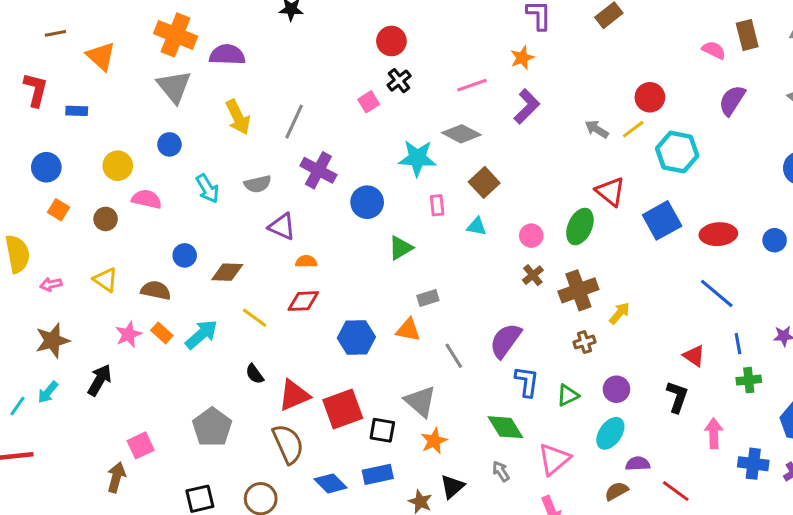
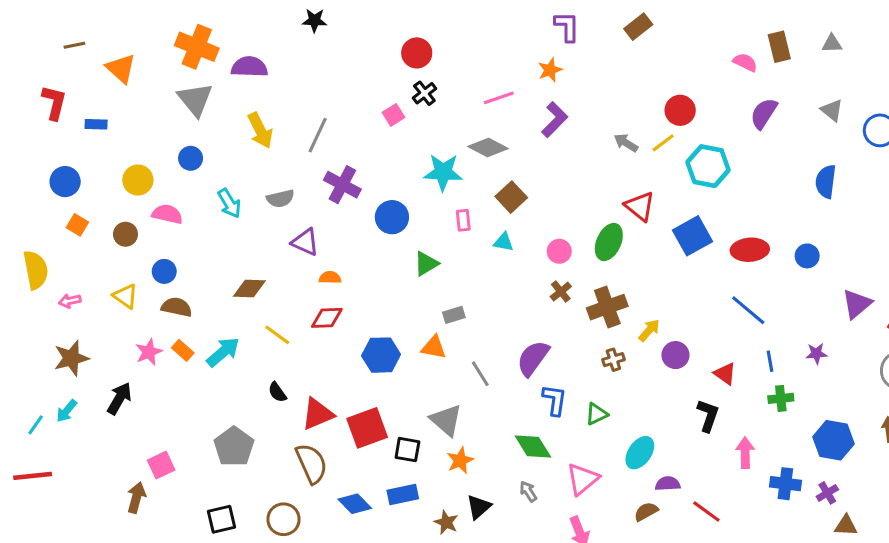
blue circle: (185, 255) -> (164, 271), moved
purple circle: (616, 389) -> (675, 355), moved

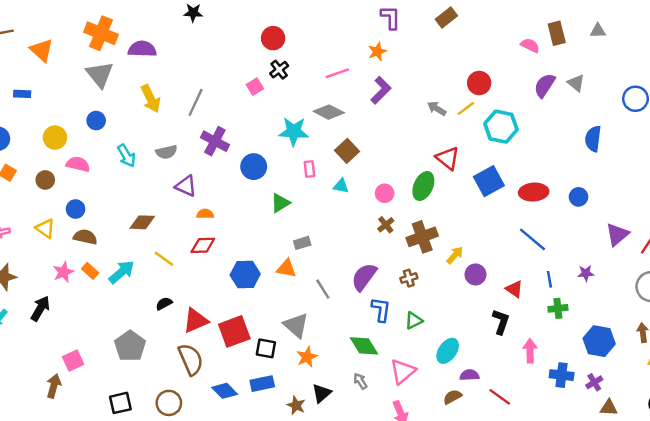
gray triangle: (832, 110) -> (576, 83), moved
brown cross: (613, 360) -> (409, 278), moved
black semicircle: (277, 392) -> (164, 304), turned 98

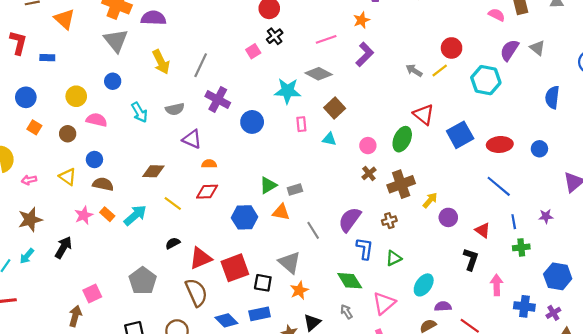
cyan hexagon: (501, 127) -> (486, 80), moved
green triangle: (280, 203) -> (268, 185), moved

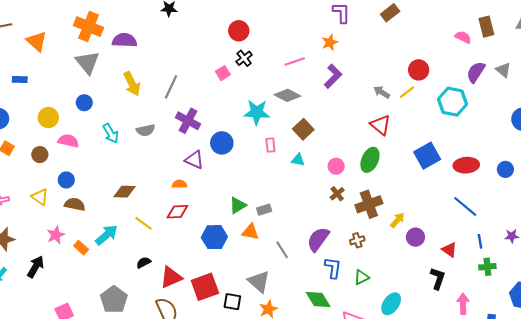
red triangle: (424, 114) -> (381, 125), moved
purple triangle: (192, 139) -> (194, 160), moved
orange rectangle: (107, 214) -> (81, 248), moved

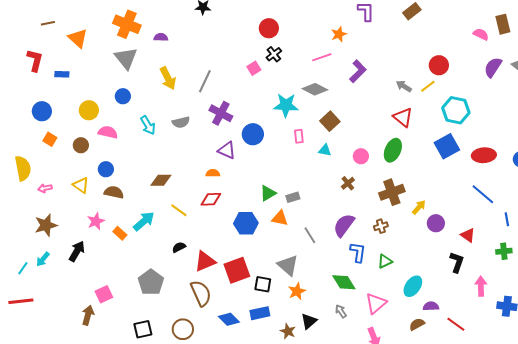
purple semicircle: (124, 40) -> (161, 37), size x0.6
orange star: (330, 42) -> (339, 34), moved
cyan hexagon: (452, 102) -> (456, 110), moved
brown cross: (337, 194) -> (348, 183), moved
blue line: (480, 241) -> (507, 219), moved

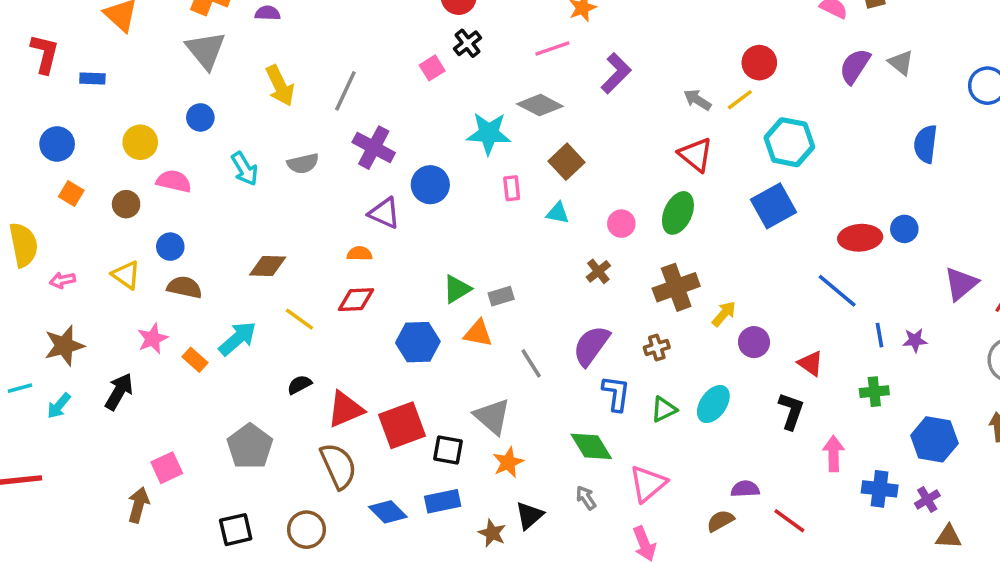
red ellipse: (484, 155) -> (860, 238), moved
cyan line: (23, 268) -> (20, 388), moved, turned 40
cyan ellipse: (413, 286) -> (713, 404), moved

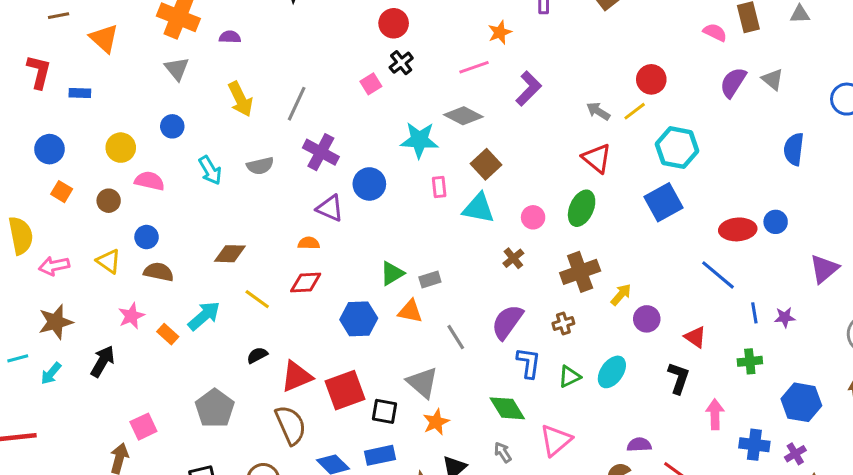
gray triangle: (206, 50) -> (177, 69), size x0.7
cyan triangle: (558, 213) -> (478, 208), size x1.6
pink arrow: (62, 280) -> (54, 266), size x1.4

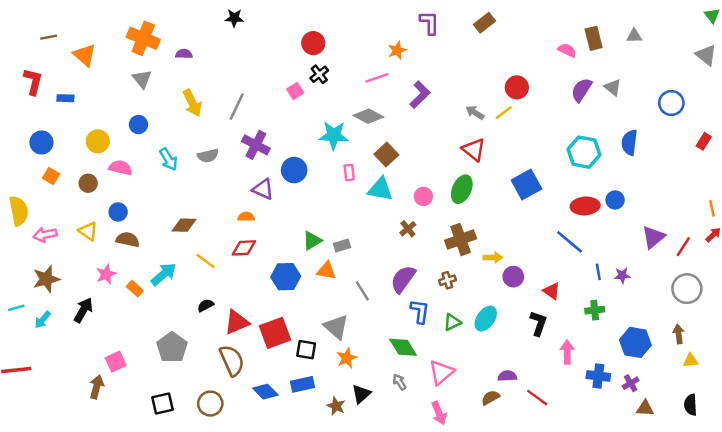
cyan hexagon: (677, 148) -> (584, 152), moved
yellow arrow: (621, 295) -> (493, 257), turned 48

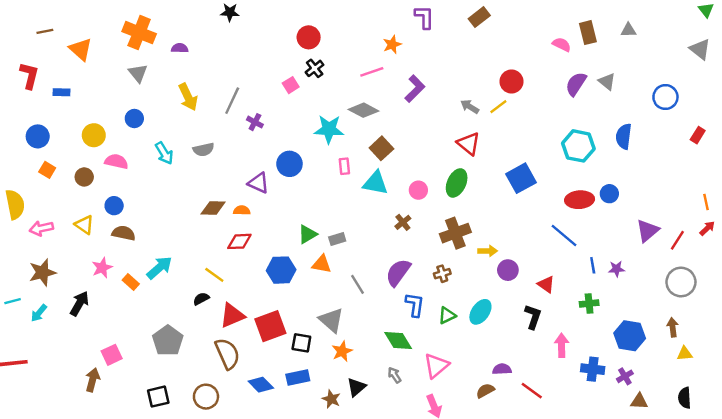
purple cross: (256, 145) -> (255, 122), moved, size x0.6
brown diamond: (184, 225) -> (213, 208), moved
yellow line: (206, 261) -> (214, 275), moved

